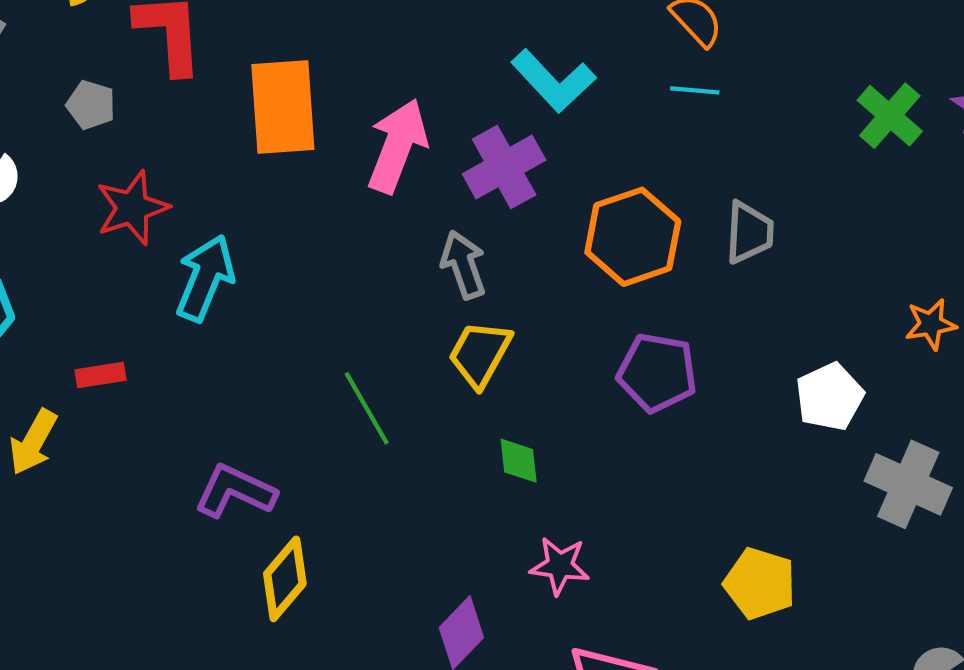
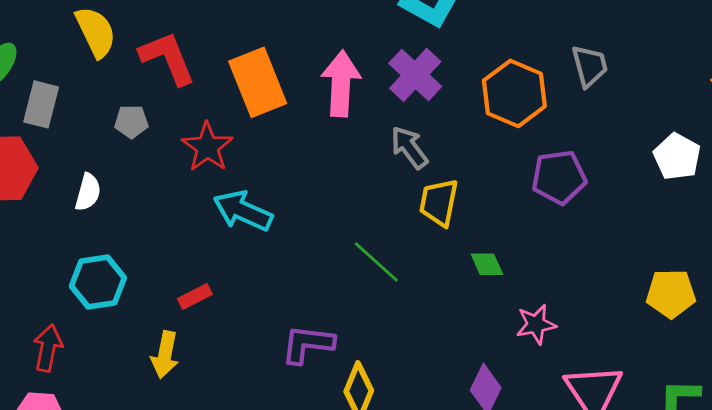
red star: (132, 208) -> (207, 147), moved
cyan arrow: (205, 278) -> (243, 211), turned -70

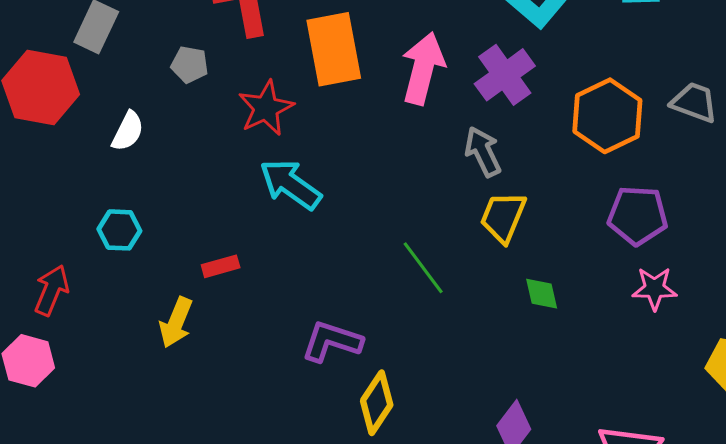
gray trapezoid: (590, 66) -> (694, 102), turned -66
cyan hexagon: (98, 282) -> (119, 230), size x0.7
pink star: (536, 324) -> (654, 288), moved

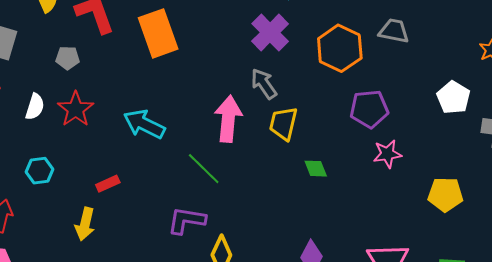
pink arrow: (423, 68) -> (228, 119), moved
red star: (266, 108) -> (76, 109), moved
green line: (423, 268) -> (204, 169), moved

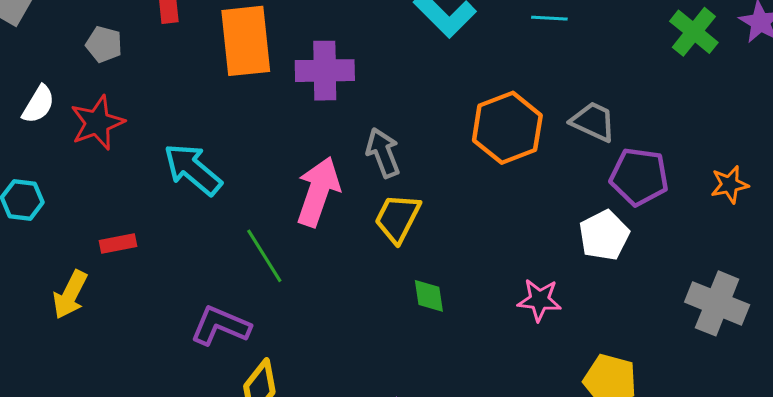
purple cross: (270, 32) -> (325, 71), moved, turned 30
white pentagon: (453, 98) -> (604, 235), moved
purple pentagon: (369, 109) -> (639, 177), moved

